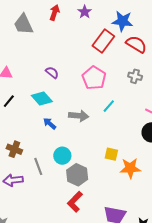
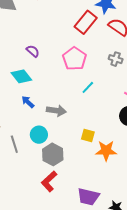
gray arrow: (79, 116) -> (56, 111), moved

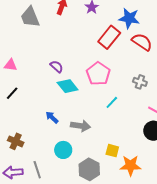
gray cross: (116, 59) -> (140, 82), moved
cyan diamond: (21, 76) -> (68, 86), moved
gray line: (14, 144) -> (37, 170), moved
gray hexagon: (53, 154) -> (89, 169), moved

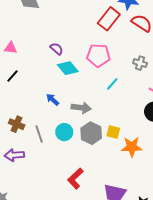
pink pentagon: (98, 74) -> (98, 55), turned -30
gray hexagon: (89, 169) -> (91, 133), moved
gray line: (37, 170) -> (39, 134), moved

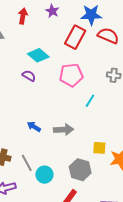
cyan diamond: (68, 68) -> (38, 55), moved
cyan circle: (64, 132) -> (44, 175), moved
gray hexagon: (91, 133) -> (80, 170), moved

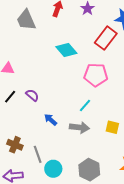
purple semicircle: (29, 76) -> (32, 95), moved
cyan line: (90, 101) -> (85, 106), moved
yellow square: (99, 148) -> (112, 127), moved

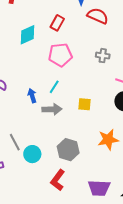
red rectangle: (106, 38) -> (57, 23), moved, size x0.7
cyan diamond: (66, 50) -> (28, 35), turned -65
blue arrow: (51, 120) -> (32, 96), moved, turned 40

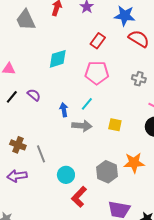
cyan diamond: (28, 35) -> (58, 59), moved
gray hexagon: (68, 150) -> (107, 172), moved
cyan circle: (32, 154) -> (66, 175), moved

